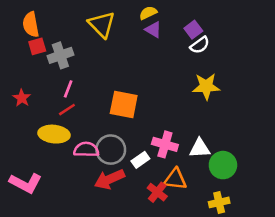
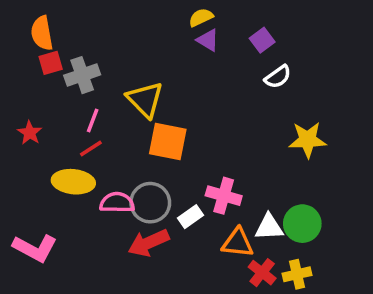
yellow triangle: (102, 24) -> (145, 100), moved
white semicircle: (200, 45) -> (278, 77), moved
yellow star: (206, 86) -> (308, 140), moved
white triangle: (200, 148) -> (269, 227), moved
red cross: (157, 192) -> (262, 273), moved

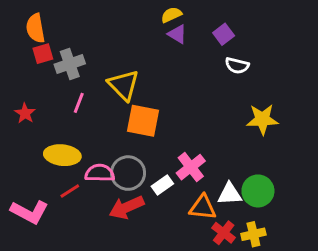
white semicircle: (278, 77) -> (237, 66), turned 50
red line: (91, 148) -> (70, 191), moved
pink cross: (224, 196) -> (191, 167), turned 36

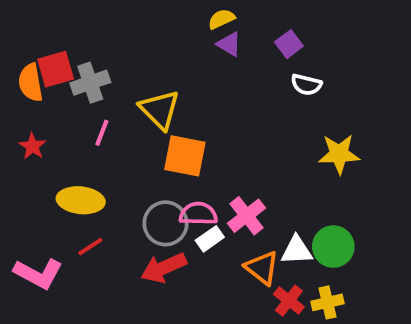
orange semicircle: (35, 28) -> (31, 83), moved
red square: (43, 54) -> (56, 69), size x1.4
pink semicircle: (100, 173) -> (198, 214), moved
orange triangle: (203, 207) -> (262, 268), turned 32

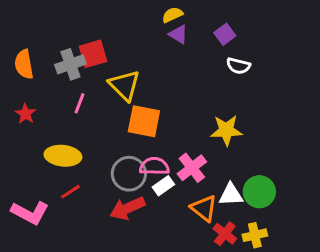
red square: (56, 69) -> (93, 54), moved
yellow star: (339, 154) -> (226, 130), moved

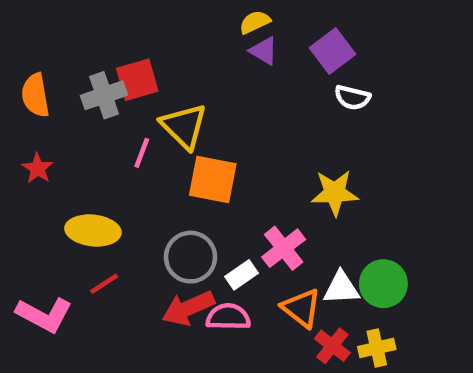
purple square: (225, 34) -> (332, 51), size x1.4
pink line: (79, 103) -> (142, 153), moved
pink semicircle: (154, 166) -> (228, 317), moved

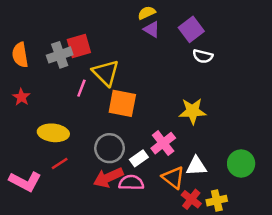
green circle: (383, 284) -> (241, 163), moved

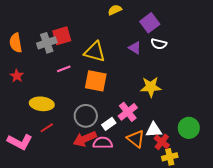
purple triangle: (152, 29) -> (135, 48), moved
yellow triangle: (106, 73) -> (95, 52), moved, turned -30
pink line: (81, 88) -> (64, 69), turned 48
red cross: (191, 199) -> (162, 142), moved

